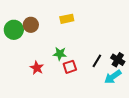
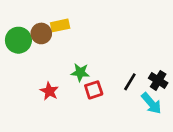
yellow rectangle: (67, 19) -> (60, 25), moved
cyan arrow: (113, 77) -> (151, 103), turned -96

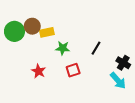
yellow rectangle: (60, 25) -> (47, 32), moved
green star: (80, 72) -> (63, 48), moved
black line: (130, 82) -> (96, 48), moved

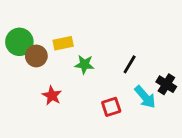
brown circle: (32, 26) -> (36, 56), moved
red square: (73, 70) -> (111, 107), moved
cyan arrow: (118, 81) -> (145, 97), moved

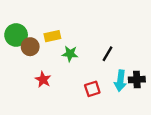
black cross: (166, 84) -> (137, 80), moved, turned -35
cyan arrow: (145, 97) -> (120, 81), turned 48

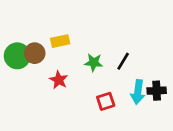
green circle: (16, 35) -> (17, 56), moved
green star: (70, 54) -> (94, 63), moved
red star: (43, 80) -> (59, 80), moved

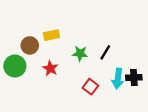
green circle: (17, 56) -> (15, 66), moved
red square: (106, 101) -> (90, 87), turned -35

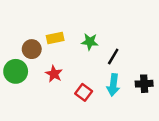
green star: (80, 53) -> (90, 42), moved
cyan arrow: (118, 79) -> (113, 85), moved
red square: (90, 87) -> (84, 92), moved

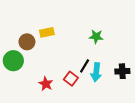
green star: (90, 42) -> (96, 37), moved
black line: (113, 57) -> (85, 66), moved
red star: (54, 74) -> (46, 84), moved

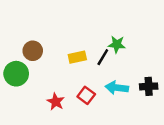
yellow rectangle: (47, 32) -> (77, 57), moved
black line: (85, 66) -> (103, 57), moved
cyan arrow: (96, 72) -> (117, 88), turned 90

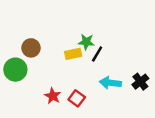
green star: (117, 44) -> (86, 42), moved
black cross: (149, 86) -> (140, 82), turned -35
red square: (86, 95) -> (77, 98), moved

